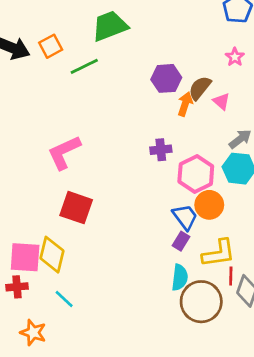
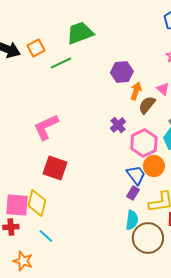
brown semicircle: (200, 88) -> (147, 105), moved
purple cross: (161, 150) -> (118, 125), turned -35

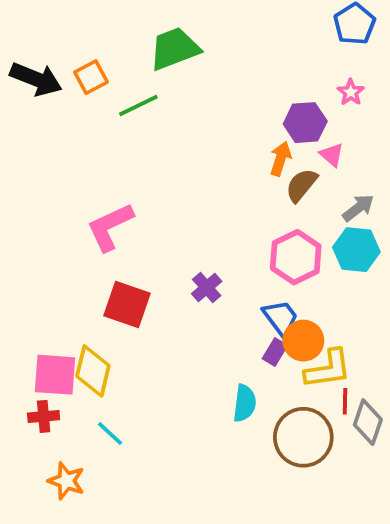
purple hexagon: (122, 72) -> (305, 123), moved
purple cross: (118, 125) -> (207, 288), moved
orange circle: (154, 166) -> (303, 341), moved
cyan semicircle: (132, 220) -> (245, 403), moved

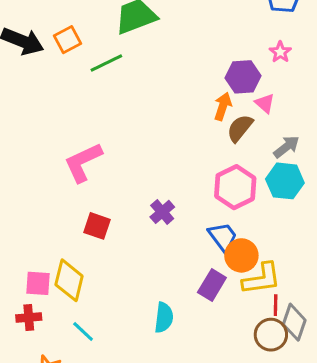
red square: (127, 305) -> (97, 226), size x0.7
purple rectangle: (275, 352) -> (212, 285), moved, size x1.4
pink square: (55, 375) -> (38, 283), size x0.7
cyan semicircle: (245, 403) -> (164, 318), moved
brown circle: (303, 437) -> (271, 335), moved, size x0.7

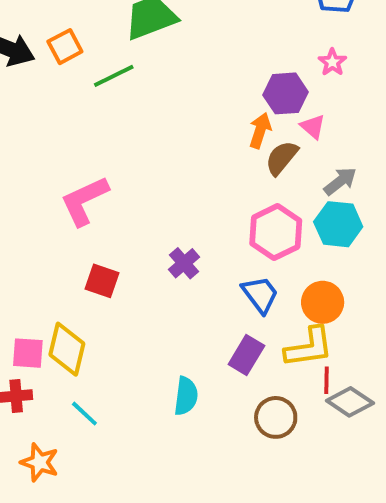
orange circle: (241, 255) -> (323, 302), moved
gray diamond: (294, 322) -> (350, 402), turned -75
brown circle: (271, 335) -> (276, 417), moved

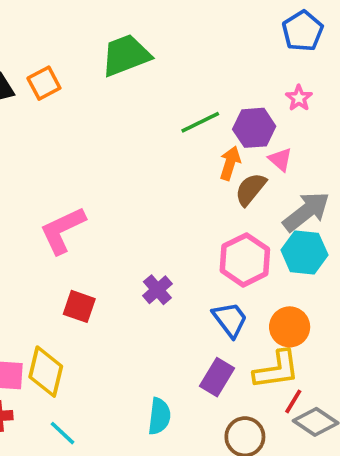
green line: (114, 76) -> (200, 122), moved
gray arrow: (340, 181) -> (306, 212), size x1.5
red line: (326, 380) -> (293, 401), turned 30

